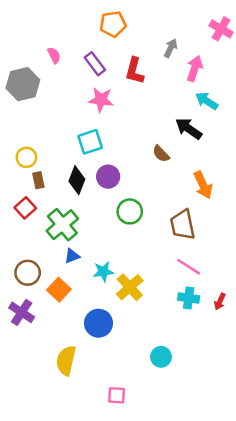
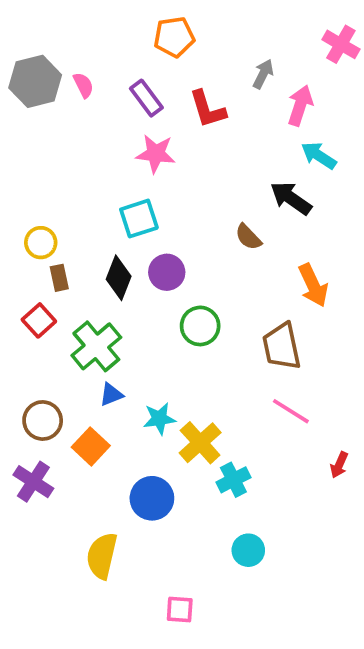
red L-shape: (135, 71) -> (208, 109), turned -32
gray hexagon: (23, 84) -> (35, 81), moved
cyan cross: (189, 298) -> (233, 480), moved, turned -35

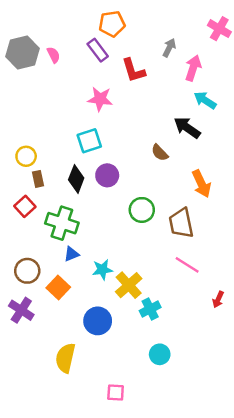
purple rectangle: (146, 98) -> (98, 50), moved
green circle: (200, 326) -> (142, 210), moved
green cross: (96, 346) -> (62, 223), turned -32

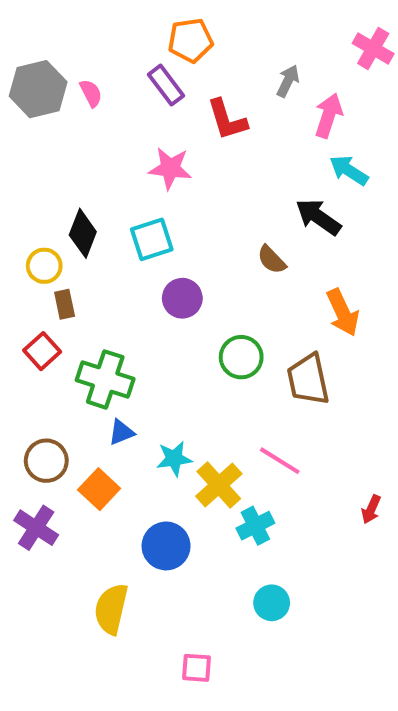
black diamond: (76, 179) -> (83, 233), moved
pink line: (187, 265) -> (280, 461), moved

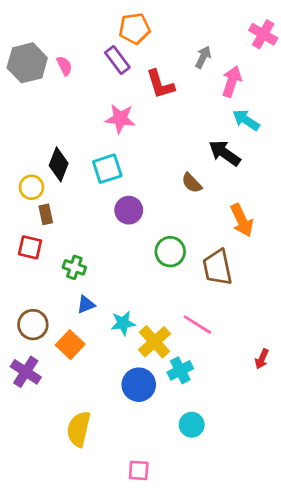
red square: (42, 351) -> (30, 247), turned -35
green cross: (105, 379) -> (74, 267), size x0.6
blue circle: (166, 546) -> (139, 385), moved

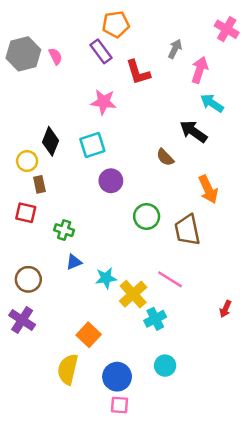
orange square: (70, 345) -> (89, 335), moved
blue circle: (139, 385) -> (117, 377), moved

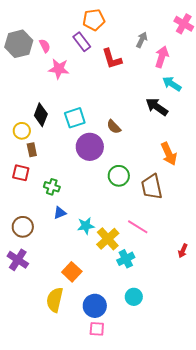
pink star: (103, 102) -> (59, 69), moved
brown semicircle: (165, 157) -> (114, 127), moved
purple circle: (111, 181) -> (90, 147), size x1.4

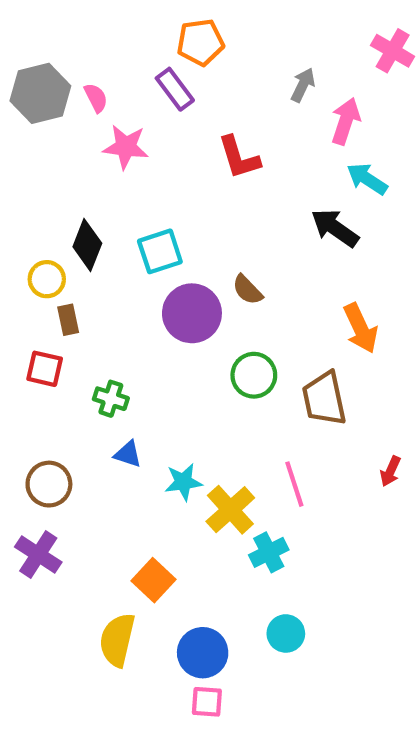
red L-shape: (112, 59) -> (239, 157), moved
brown semicircle: (114, 127) -> (247, 290), moved
blue triangle: (60, 213) -> (128, 454), turned 40
pink line: (138, 227) -> (294, 484), turned 40
red arrow: (183, 251) -> (390, 471), moved

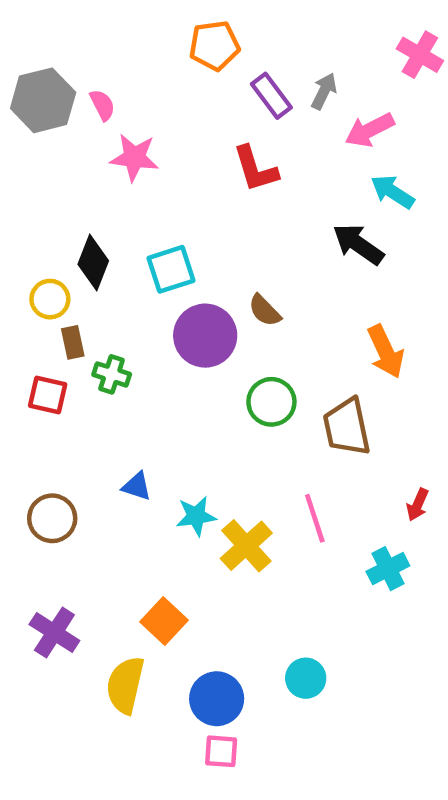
purple rectangle: (175, 89) -> (271, 96), moved
pink arrow: (346, 121) -> (370, 130), turned -135
green cross: (111, 399) -> (112, 374), moved
cyan cross: (269, 552) -> (388, 569), moved
purple cross: (38, 554) -> (54, 633), moved

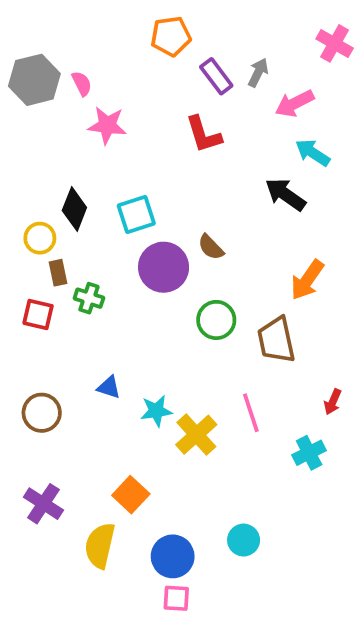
orange arrow: (386, 352) -> (307, 280), turned 60

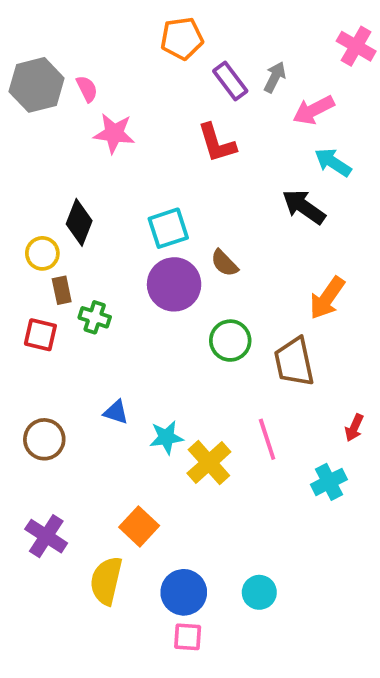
cyan square: (136, 214) -> (168, 228), moved
cyan circle: (244, 540) -> (259, 592), moved

